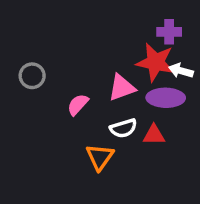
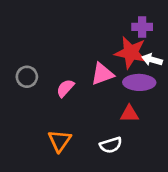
gray circle: (32, 76) -> (27, 77), moved
white semicircle: (123, 128) -> (111, 145), moved
orange triangle: (100, 157) -> (60, 141), moved

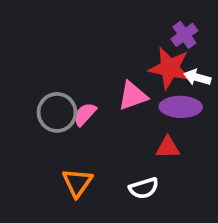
purple cross: (142, 27) -> (184, 35), turned -36
gray circle: (27, 77) -> (57, 112), moved, size x1.4

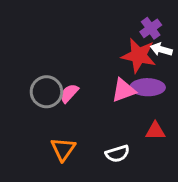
white arrow: (197, 77) -> (161, 49), moved
pink triangle: (133, 96) -> (123, 90), moved
red triangle: (168, 148) -> (155, 131), moved

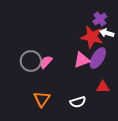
purple ellipse: (148, 87) -> (98, 58), turned -60

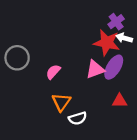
gray circle: (31, 61) -> (17, 58), moved
orange triangle: (42, 99) -> (61, 102), moved
white semicircle: (78, 102) -> (78, 118), moved

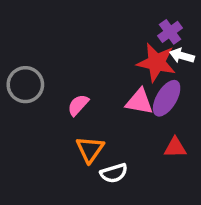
pink triangle: (95, 69) -> (139, 102), turned 30

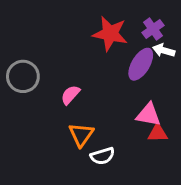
red star: (156, 63) -> (110, 34), moved
purple ellipse: (167, 98) -> (141, 64), moved
pink triangle: (139, 102) -> (148, 115), moved

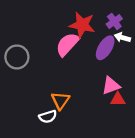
pink semicircle: (70, 95) -> (67, 44), moved, size x1.6
pink triangle: (148, 115) -> (111, 86), turned -30
white semicircle: (102, 156) -> (48, 117), moved

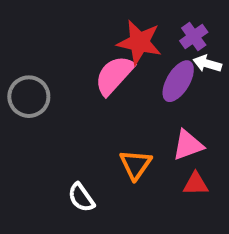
red triangle: (118, 99) -> (196, 184), moved
orange triangle: (60, 101) -> (136, 165), moved
white semicircle: (48, 117) -> (81, 197), turned 72

